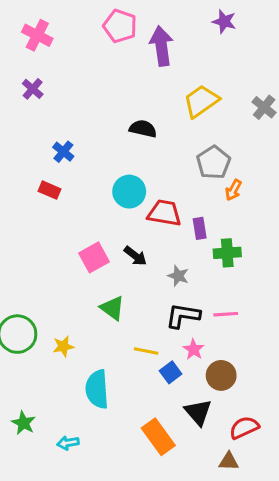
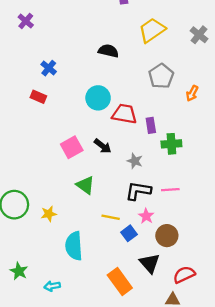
orange arrow: (233, 190) -> (192, 93), moved

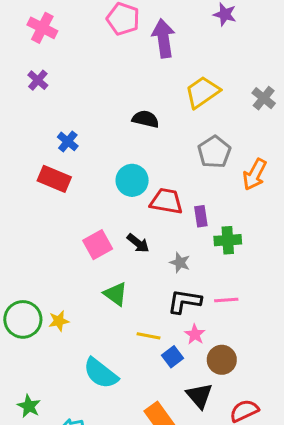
orange arrow: (192, 93) -> (255, 174), size x1.5
red rectangle: (38, 97) -> (54, 179), size x1.5
yellow star: (49, 214) -> (59, 321), moved
cyan semicircle: (74, 246) -> (101, 373), turned -48

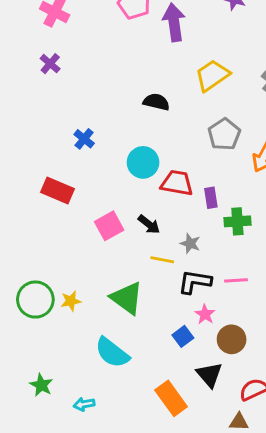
blue cross: (68, 141) -> (84, 139), moved
red rectangle: (54, 179) -> (58, 190), moved
green triangle: (116, 294) -> (127, 298), moved, size x1.4
yellow line: (149, 336) -> (162, 260), moved

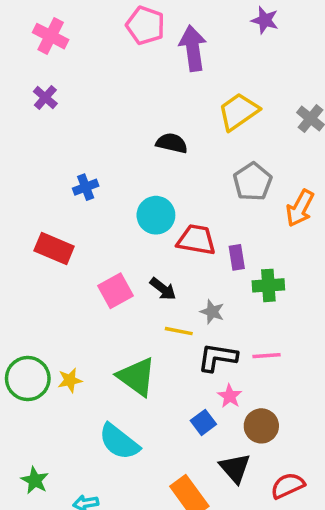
blue cross: (84, 139) -> (86, 187), turned 30

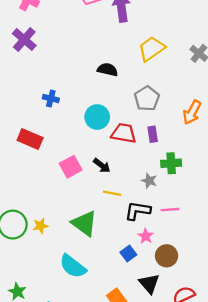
purple cross: (45, 97) -> (24, 40), size x1.5
gray pentagon: (253, 182) -> (147, 98), moved
blue cross: (86, 187) -> (51, 98), turned 35
purple rectangle: (237, 257) -> (153, 134), moved
gray star: (212, 312) -> (149, 181), moved

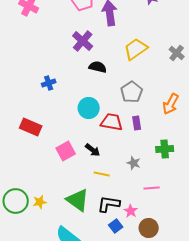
purple cross: (24, 40) -> (83, 41), moved
blue cross: (51, 98) -> (49, 83), moved, turned -32
green cross: (171, 163) -> (165, 149), moved
black L-shape: (138, 211) -> (109, 204), moved

